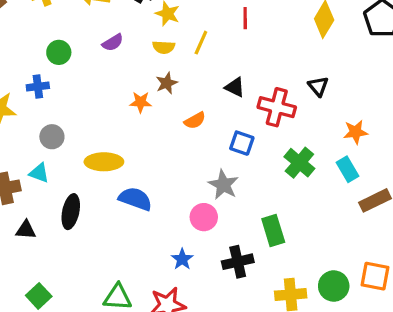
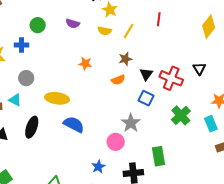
purple semicircle: (113, 43) -> (73, 23), turned 40
brown star: (167, 83) -> (125, 59), moved
black triangle: (235, 87) -> (146, 74), moved, turned 32

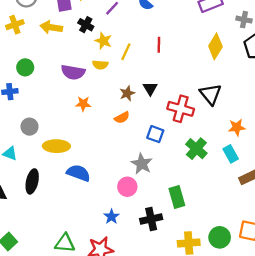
purple semicircle: (73, 23) -> (73, 72), moved, size x1.5
yellow line: (129, 31) -> (126, 52), moved
black triangle: (199, 69) -> (211, 94), size x1.5
black triangle: (146, 74) -> (150, 88), moved
gray circle: (26, 78) -> (29, 127), moved

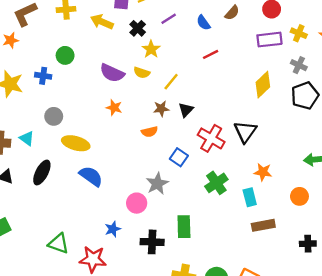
red line: (159, 45) -> (211, 54), moved, turned 48
yellow line: (126, 52) -> (171, 82), moved

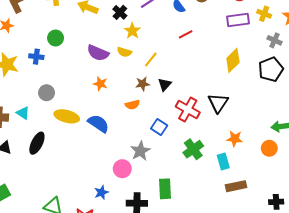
gray cross: (299, 65) -> (274, 40), moved
blue semicircle: (91, 176) -> (98, 124), moved
orange circle: (299, 196) -> (269, 148), moved

